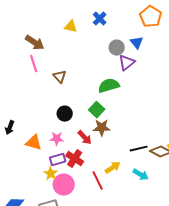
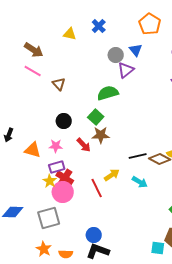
pink line: (34, 64) -> (33, 71), turned -42
red cross: (75, 159) -> (65, 178), moved

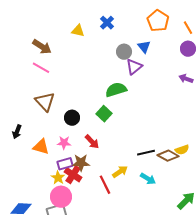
brown triangle: (59, 84) -> (45, 102), moved, size x1.5
brown star: (101, 135) -> (81, 163), moved
pink circle: (63, 192) -> (61, 197), moved

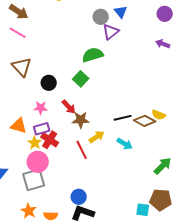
orange triangle: (41, 147) -> (19, 126), moved
yellow semicircle: (182, 150) -> (159, 115), turned 40
brown star: (81, 163) -> (81, 120), moved

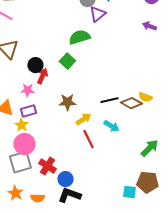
red arrow: (69, 107) -> (42, 76), moved, turned -112
red cross: (50, 140) -> (47, 166), moved
red line: (82, 150) -> (88, 139), moved

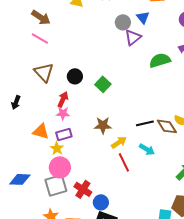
green semicircle: (79, 37) -> (160, 60), moved
black circle: (35, 65) -> (75, 76), moved
red arrow: (42, 76) -> (63, 99), moved
brown diamond: (131, 103) -> (167, 126), turned 30

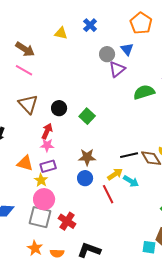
yellow arrow: (119, 142) -> (115, 174), moved
gray square: (56, 185) -> (40, 217), turned 30
blue circle: (101, 202) -> (85, 178), moved

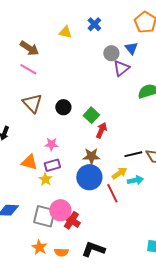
red arrow: (47, 131) -> (101, 130), moved
blue circle: (85, 178) -> (89, 177), size x1.6
cyan arrow: (131, 181) -> (135, 180), turned -42
pink circle: (44, 199) -> (60, 210), moved

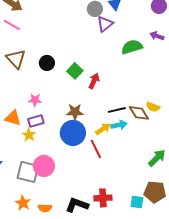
red arrow: (101, 130) -> (94, 81), moved
cyan arrow: (135, 180) -> (119, 125), moved
red cross: (71, 220) -> (103, 198), moved, turned -36

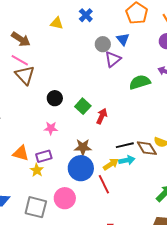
brown triangle: (16, 59) -> (25, 75), moved
pink star: (35, 100) -> (51, 128), moved
pink circle: (44, 166) -> (65, 198), moved

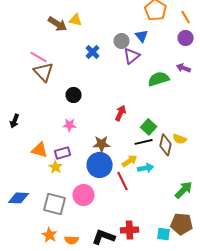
blue cross: (86, 15) -> (93, 52), moved
brown arrow: (21, 39) -> (58, 24), moved
green square: (83, 106) -> (149, 127), moved
brown diamond: (147, 148) -> (166, 145), turned 45
cyan arrow: (127, 160) -> (146, 168), moved

